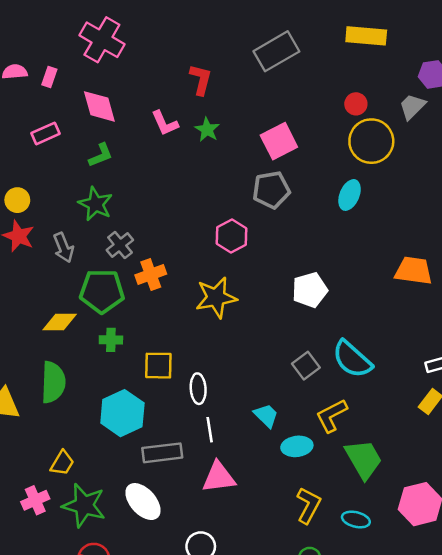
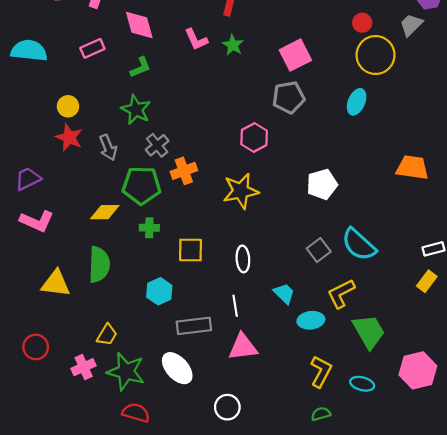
white ellipse: (198, 389) -> (243, 259), moved
cyan hexagon: (122, 413) -> (159, 291), size x0.7

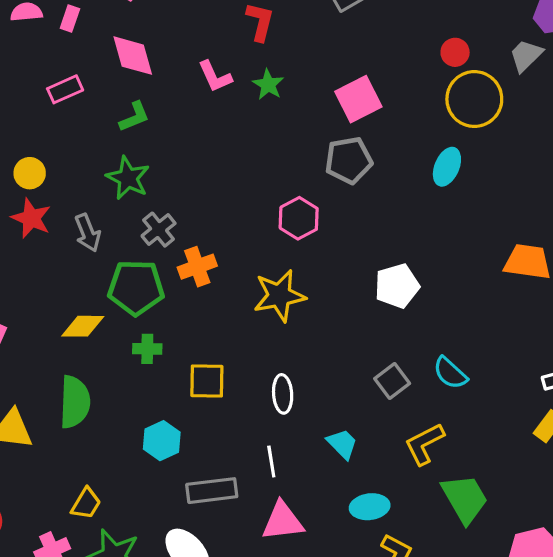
cyan semicircle: (359, 244) -> (450, 373), size x0.7
cyan ellipse: (311, 320) -> (370, 507), moved

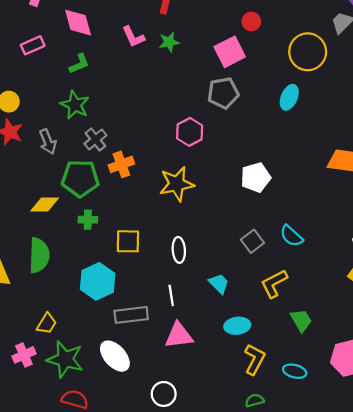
red circle: (455, 52) -> (251, 21), moved
green star: (268, 85) -> (169, 42), turned 30
cyan hexagon: (162, 441) -> (98, 281), size x1.4
green trapezoid: (465, 499) -> (301, 320), size x0.7

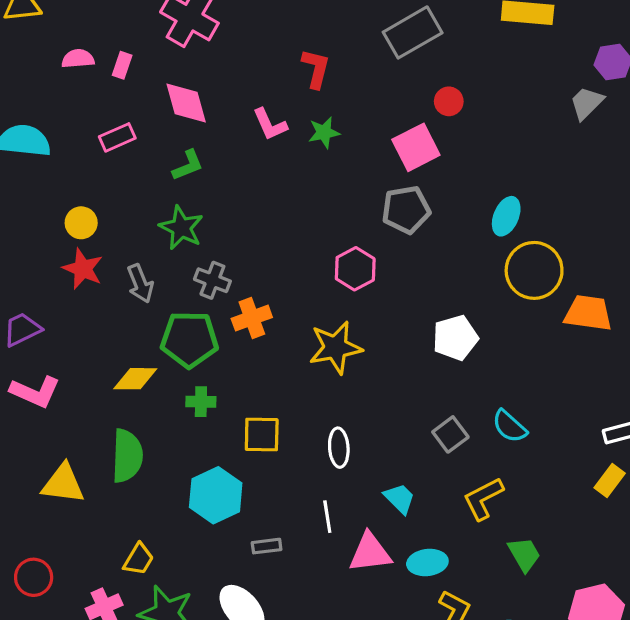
yellow circle: (308, 52) -> (534, 270), moved
gray cross: (95, 140) -> (212, 280), turned -30
gray rectangle: (131, 315) -> (267, 546), size x0.6
pink triangle: (179, 335) -> (370, 553), moved

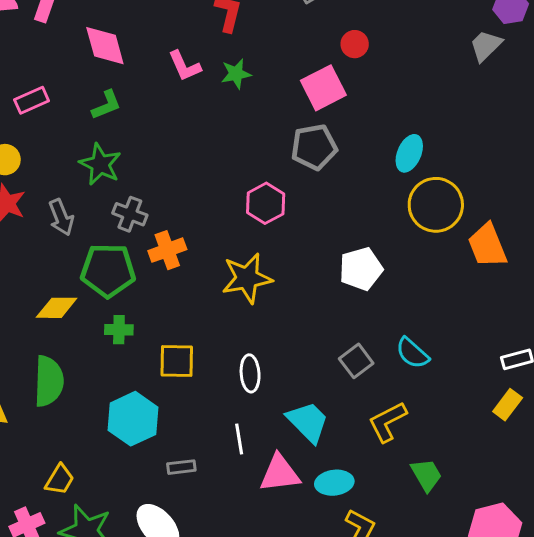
pink rectangle: (117, 137) -> (32, 100), moved
orange trapezoid: (588, 313) -> (487, 245), turned -120
cyan trapezoid: (400, 498) -> (308, 422), size x1.4

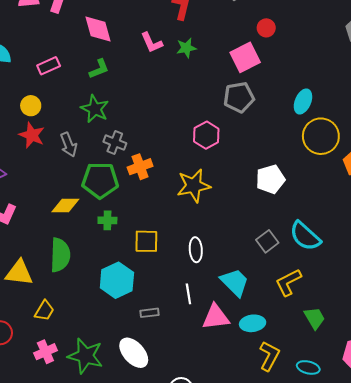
cyan semicircle: (412, 353) -> (305, 236), size x1.4
yellow trapezoid: (60, 480) -> (44, 311), moved

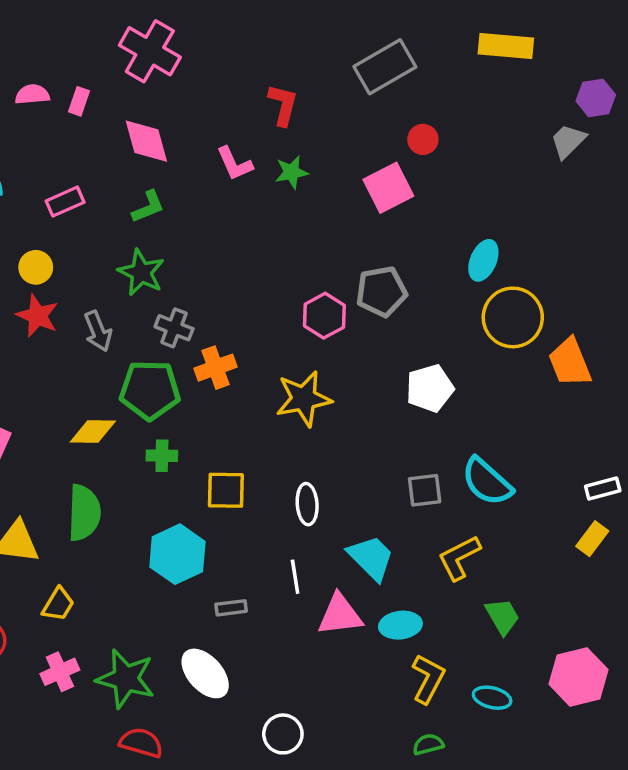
gray pentagon: (239, 97) -> (381, 291), moved
gray square: (267, 241) -> (425, 490), turned 30

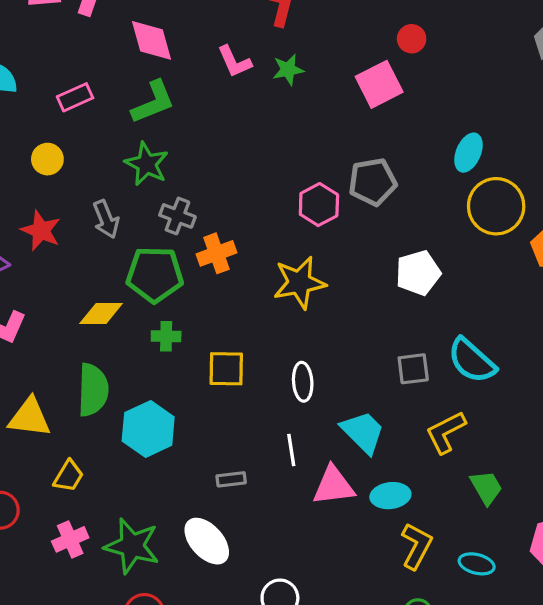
green L-shape: (148, 207) -> (153, 102), size x1.4
red star: (37, 316) -> (41, 231), moved
cyan hexagon: (177, 554) -> (148, 429), moved

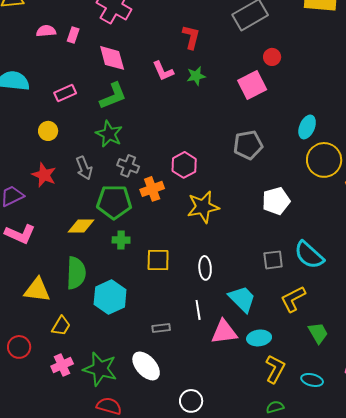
pink hexagon: (319, 205) -> (184, 165), moved

